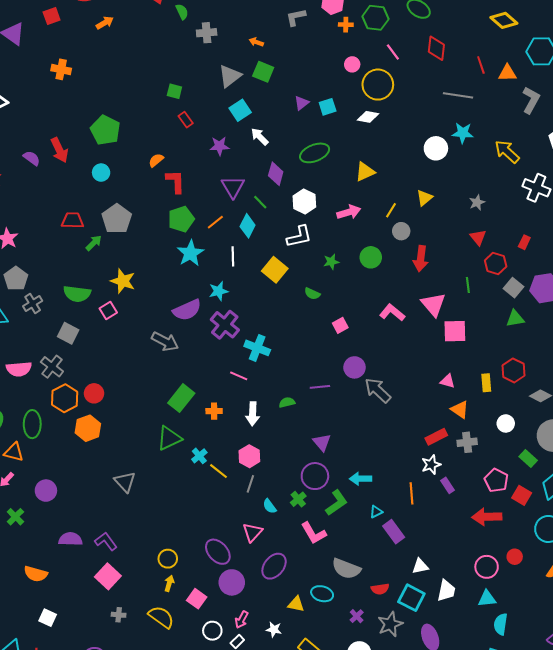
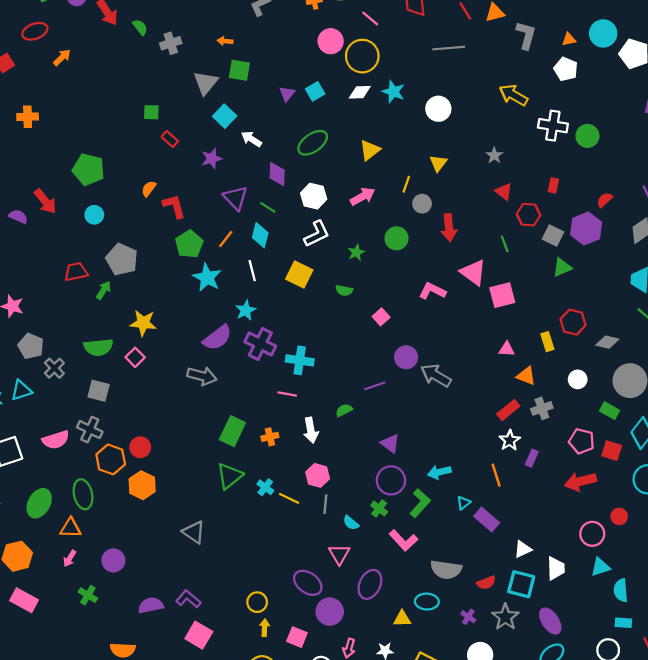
pink circle: (352, 64) -> (331, 41), size x1.5
cyan star: (463, 133) -> (393, 92), moved, turned 30
purple rectangle: (447, 485) -> (532, 458), turned 70

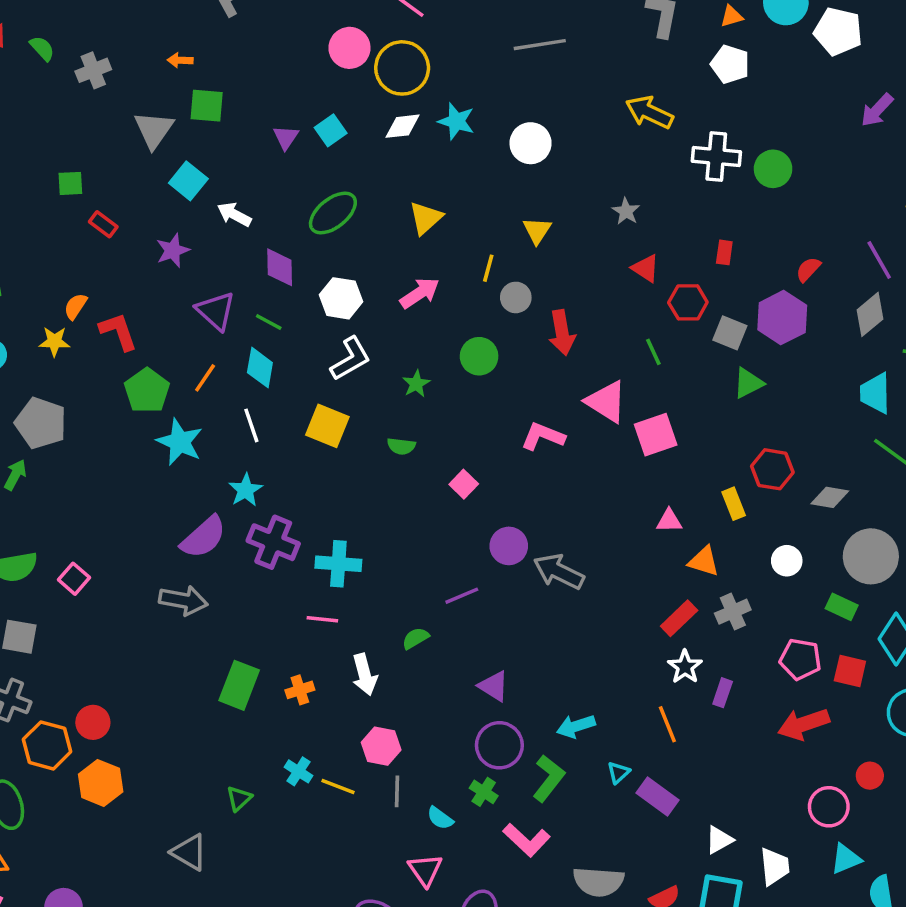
yellow star: (143, 323) -> (54, 341), moved, size x0.7
green triangle: (230, 476) -> (239, 798), moved, size x0.6

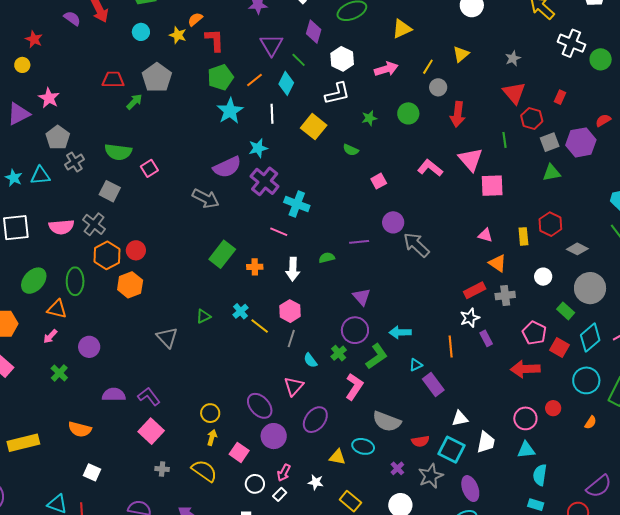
red triangle: (646, 268) -> (514, 93), size x1.4
gray square: (730, 333) -> (550, 142), turned 30
purple rectangle: (723, 693) -> (486, 338), turned -63
pink L-shape: (527, 840) -> (354, 387), turned -116

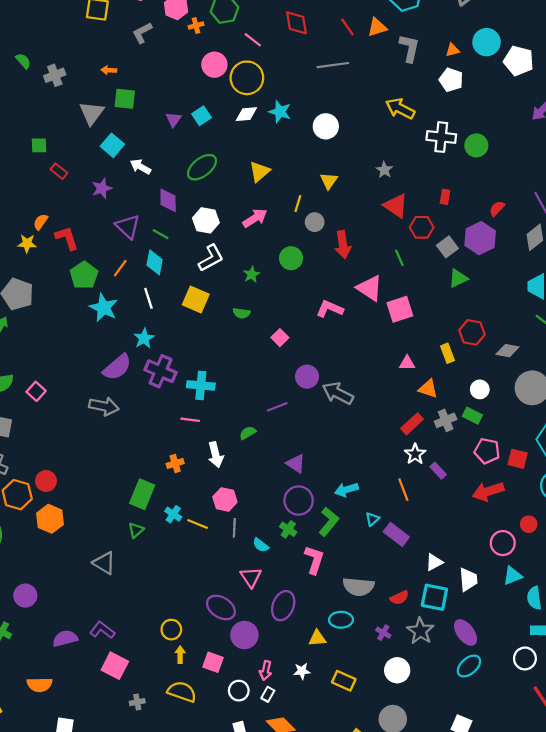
green rectangle: (222, 254) -> (142, 494), moved
green rectangle: (566, 311) -> (472, 416), moved

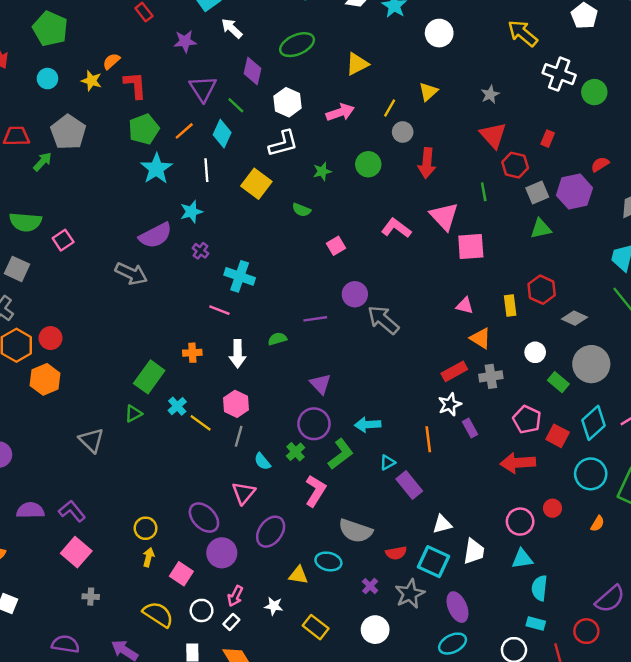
purple cross: (161, 371) -> (200, 251), size x0.5
green rectangle: (472, 416) -> (558, 382), moved
yellow semicircle: (182, 692) -> (158, 614), moved

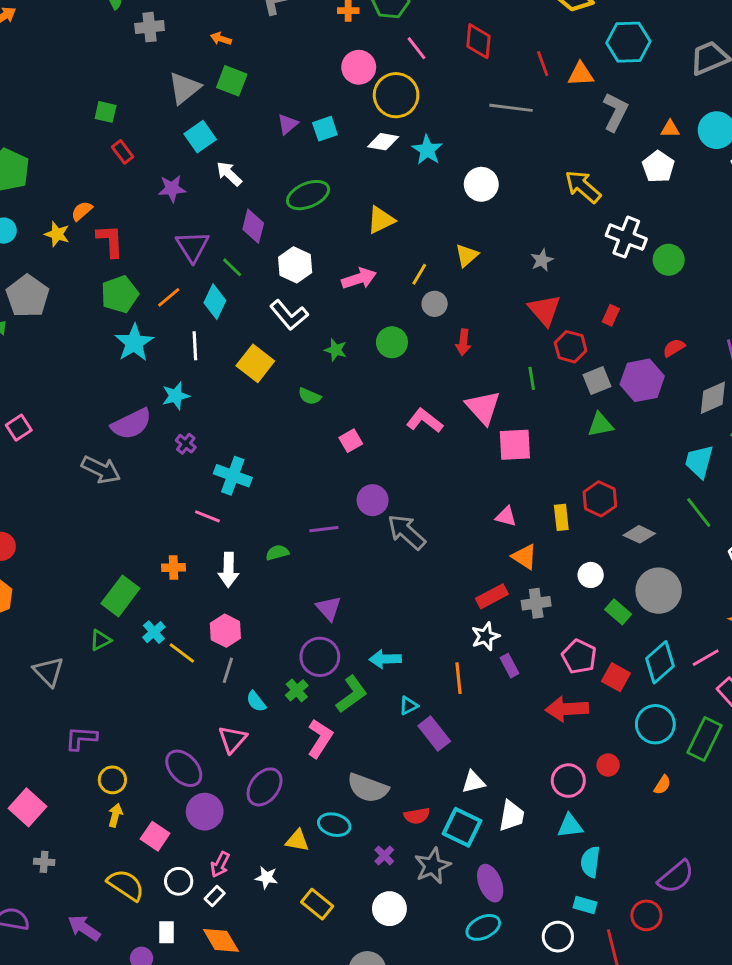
white L-shape: (283, 144) -> (289, 315), turned 64
red arrow: (427, 163) -> (463, 342), size x0.7
green star: (322, 171) -> (336, 350), turned 30
purple L-shape: (72, 511) -> (81, 738), moved, turned -48

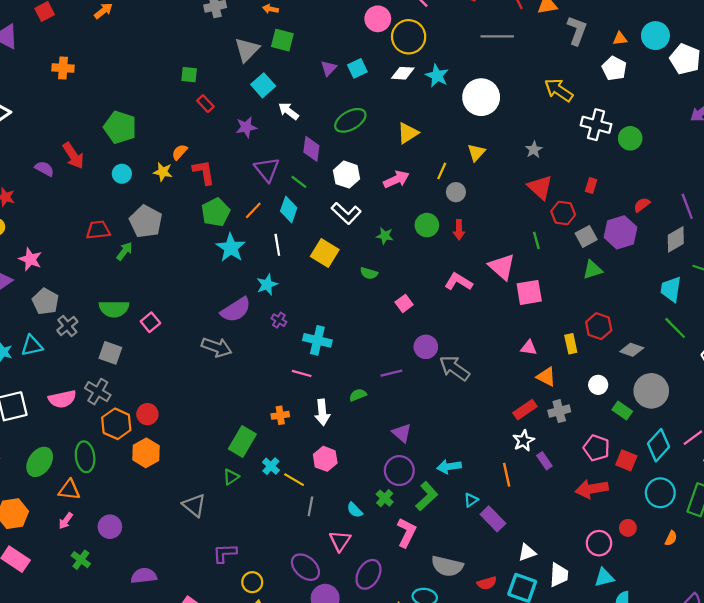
white circle: (481, 184) -> (481, 97), size x1.4
red arrow: (463, 342) -> (459, 230), moved
gray line: (228, 670) -> (310, 506), moved

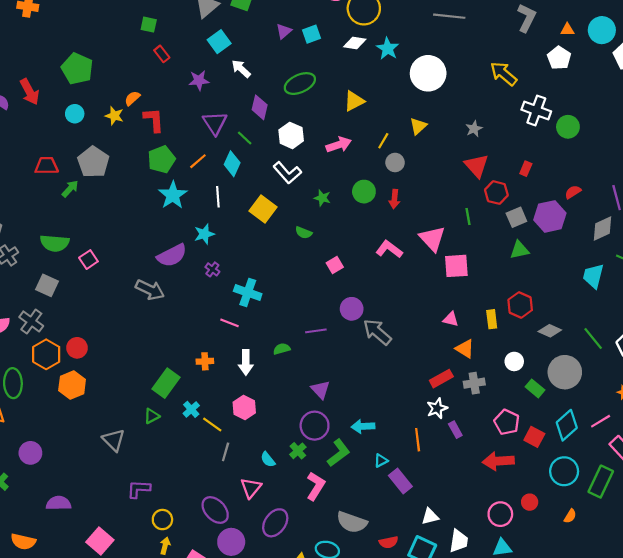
green line: (675, 328) -> (593, 338), moved

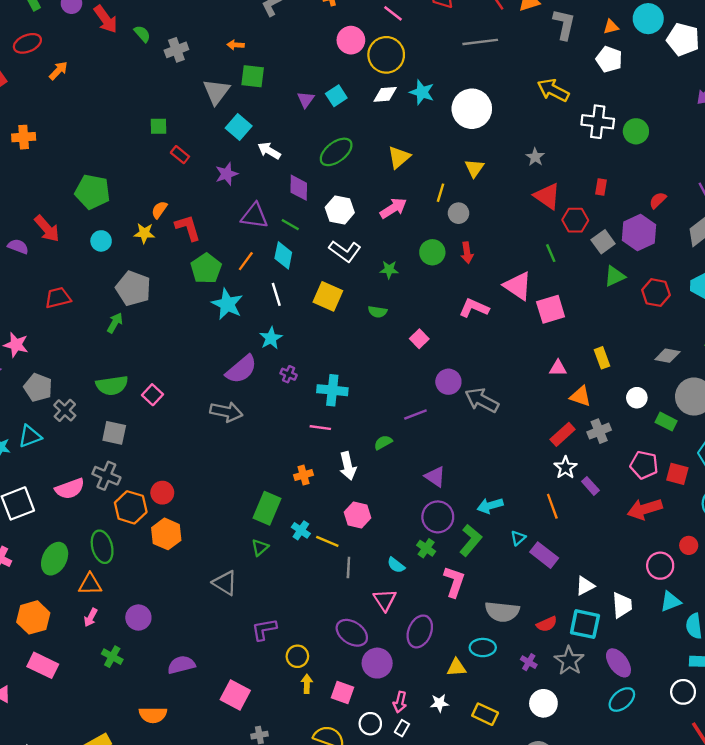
purple triangle: (215, 123) -> (254, 216), turned -36
red trapezoid: (47, 166) -> (58, 298), moved
red hexagon: (520, 305) -> (656, 293), moved

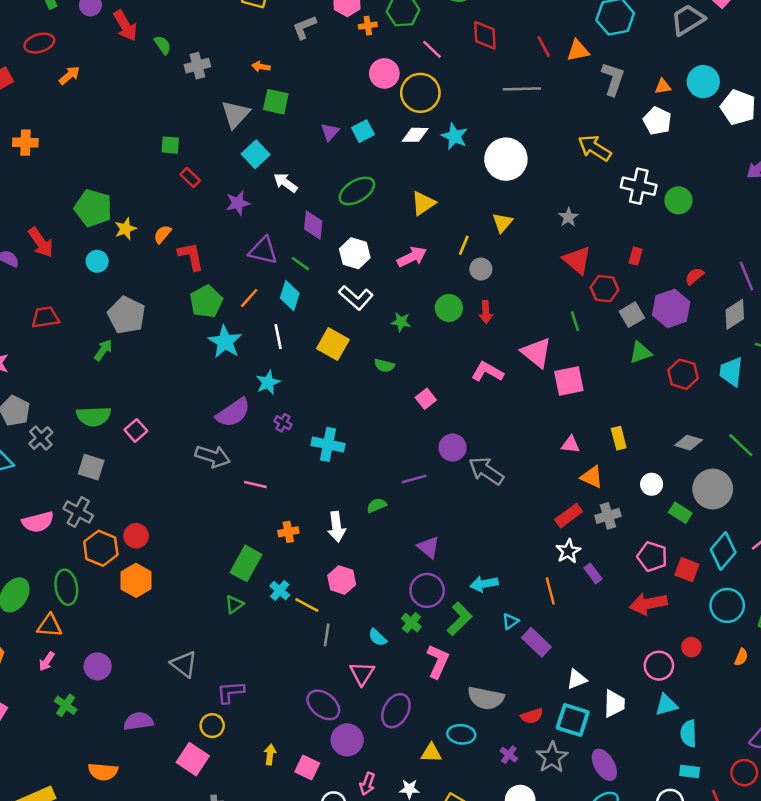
yellow star: (144, 233) -> (125, 229), moved, turned -30
pink line: (320, 428) -> (255, 484), moved
gray triangle: (225, 583) -> (184, 664), moved
yellow circle: (297, 656) -> (212, 726), moved

